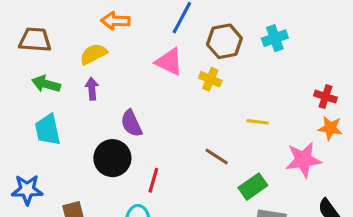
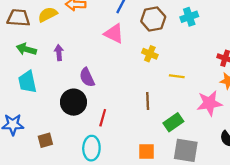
yellow semicircle: (93, 54) -> (48, 14), moved
yellow cross: (210, 79) -> (150, 54), moved
brown line: (217, 157) -> (148, 101), turned 54

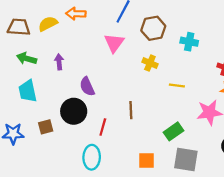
cyan cross: (189, 17) -> (189, 42), moved, turned 30
pink triangle: (114, 34) -> (114, 43), turned 40
brown line: (148, 101) -> (131, 110), moved
brown square: (45, 140) -> (46, 127), moved

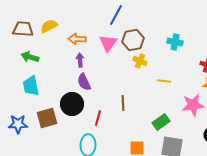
orange arrow: (76, 14) -> (77, 39), moved
brown hexagon: (153, 28) -> (133, 40), moved
purple arrow: (59, 62) -> (80, 60), moved
brown square: (46, 127) -> (47, 118), size x1.5

